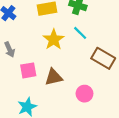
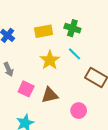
pink square: (28, 70) -> (26, 89), turned 35

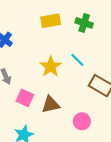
green cross: (72, 28) -> (84, 23), moved
yellow rectangle: (44, 31) -> (51, 21), moved

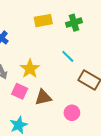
green cross: (84, 23) -> (74, 23), turned -35
yellow star: (51, 67) -> (30, 69), moved

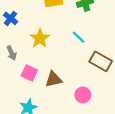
yellow star: (30, 69) -> (40, 38), moved

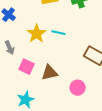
cyan line: (79, 37) -> (59, 33), moved, turned -32

